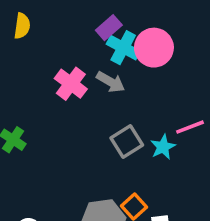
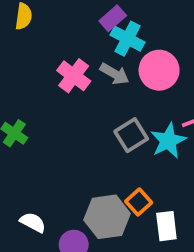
pink circle: (154, 48) -> (159, 70), moved
cyan star: (163, 147) -> (168, 141), size x1.4

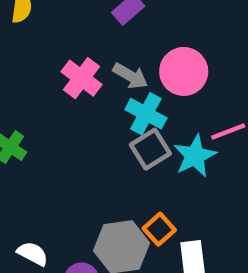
cyan cross: (128, 39) -> (146, 114), moved

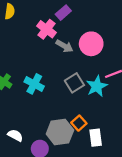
pink cross: (82, 78) -> (47, 29), moved
cyan cross: (146, 114) -> (34, 84), moved

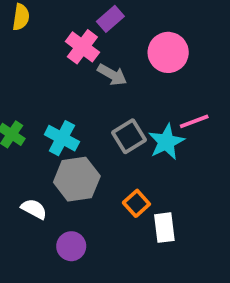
pink circle: (91, 44) -> (168, 52), moved
gray hexagon: (60, 132) -> (77, 179), moved
white semicircle: (15, 135) -> (34, 209), moved

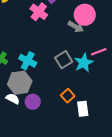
gray arrow: (112, 75) -> (76, 27), moved
gray hexagon: (77, 179) -> (20, 83), moved
purple circle: (71, 246) -> (33, 102), moved

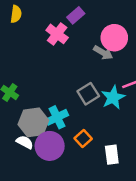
cyan cross: (28, 61) -> (57, 117), moved, turned 36
orange square: (68, 96) -> (83, 138), moved
purple circle: (33, 102) -> (50, 146), size x1.5

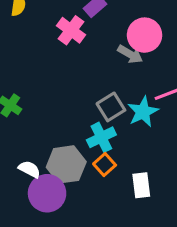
cyan cross: (57, 117) -> (101, 137), moved
gray hexagon: (33, 122) -> (66, 164), moved
purple circle: (50, 146) -> (47, 193), moved

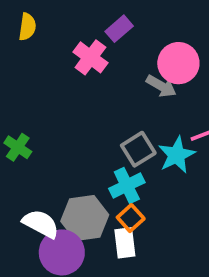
white semicircle: (29, 169) -> (41, 224), size x1.4
white rectangle: (141, 185) -> (125, 243), moved

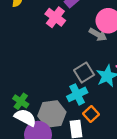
green cross: (18, 147) -> (21, 101), moved
orange square: (131, 218) -> (91, 114), moved

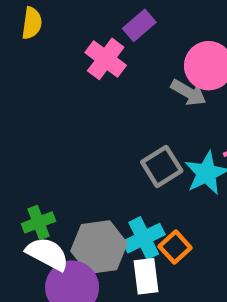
cyan cross: (77, 94) -> (144, 238), moved
green cross: (21, 101) -> (38, 222), turned 35

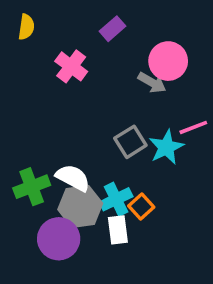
pink cross: (106, 59) -> (71, 66), moved
green cross: (38, 222) -> (32, 187), size x1.4
white semicircle: (47, 254) -> (73, 178), moved

